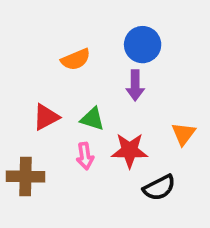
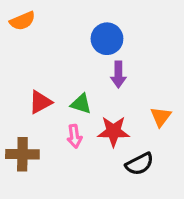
blue circle: (143, 45) -> (107, 39), moved
orange semicircle: (76, 59) -> (22, 21), moved

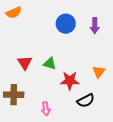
purple arrow: (118, 75) -> (95, 26), moved
red triangle: (40, 102) -> (25, 63), turned -35
pink arrow: (74, 136) -> (46, 109), moved

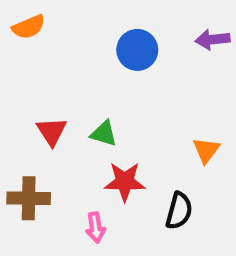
purple arrow: (95, 26) -> (212, 39), moved, turned 84
red star: (70, 81) -> (125, 182), moved
black semicircle: (86, 101) -> (179, 211), turned -48

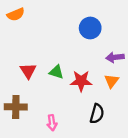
purple arrow: (212, 39) -> (115, 57), moved
blue circle: (137, 50) -> (90, 28), moved
red star: (125, 182) -> (81, 81), moved

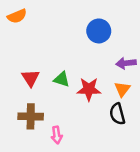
brown cross: (16, 107) -> (31, 116), moved
black semicircle: (97, 114) -> (117, 114), moved, turned 150

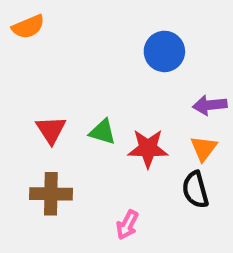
pink arrow: (57, 135) -> (127, 225), moved, turned 35

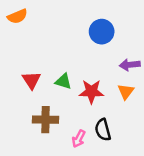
black semicircle: (195, 190) -> (103, 130), moved
brown cross: (51, 194) -> (46, 120), moved

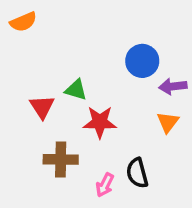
blue circle: (102, 32) -> (142, 61), moved
green triangle: (63, 81) -> (76, 90), moved
red star: (91, 92) -> (100, 122), moved

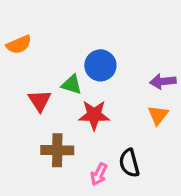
orange semicircle: (23, 22) -> (19, 45), moved
blue circle: (142, 61) -> (100, 65), moved

